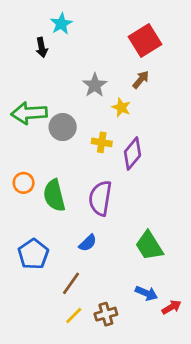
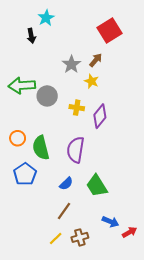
brown arrow: (141, 80) -> (96, 60), moved
green trapezoid: (149, 246) -> (97, 186), moved
blue pentagon: (33, 254) -> (25, 174), moved
brown line: (71, 283) -> (64, 211), moved

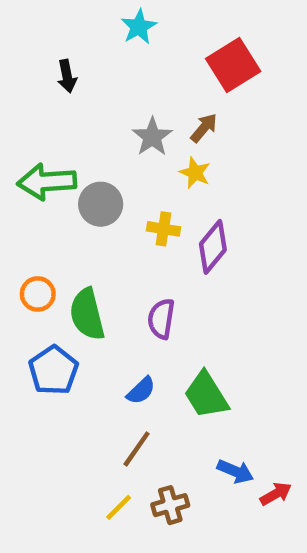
cyan star: (46, 18) -> (139, 27), moved
purple semicircle: (76, 150) -> (161, 319), size x0.7

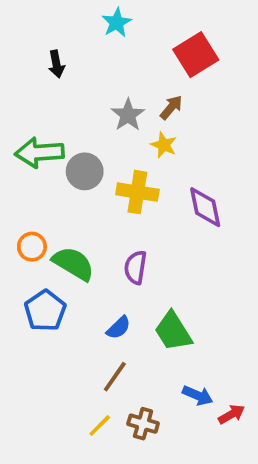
yellow cross: (163, 229) -> (137, 192), size x1.5
purple diamond: (213, 247) -> (205, 207), moved, turned -51
green semicircle: (87, 314) -> (73, 264), turned 135
brown cross: (170, 505) -> (143, 424), turned 32

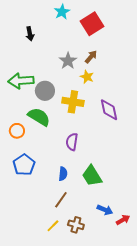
red square: (196, 55) -> (92, 24), moved
green semicircle: (73, 264) -> (39, 117), moved
blue semicircle: (119, 328) -> (63, 174), turned -40

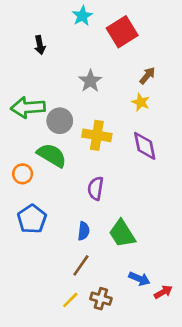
brown arrow: (91, 57) -> (147, 76), moved
yellow star: (87, 77) -> (141, 102), moved

